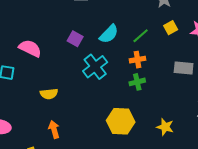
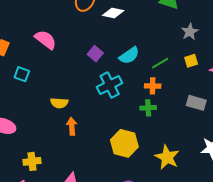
pink semicircle: (30, 48) -> (46, 40), moved
yellow star: (165, 127) -> (167, 157), size x1.4
orange arrow: (54, 129) -> (72, 126), moved

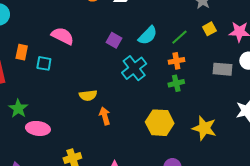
cyan square: (22, 74) -> (44, 63), moved

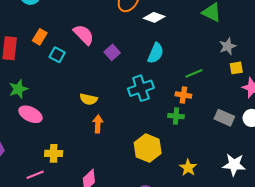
yellow square: (209, 29) -> (236, 68), moved
cyan semicircle: (148, 35) -> (156, 53), moved, turned -40
purple square: (114, 40) -> (112, 52), moved
yellow star: (204, 128) -> (188, 168), size x0.7

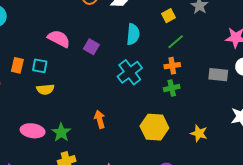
orange rectangle: (40, 37) -> (17, 65), moved
yellow square: (236, 68) -> (169, 16), moved
green star: (18, 89) -> (61, 132), moved
yellow semicircle: (89, 99) -> (45, 89), moved

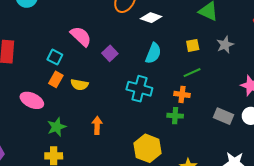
orange rectangle: (17, 65) -> (56, 79), moved
cyan cross: (130, 72) -> (139, 89), turned 35
yellow semicircle: (45, 89) -> (79, 85), moved
pink ellipse: (33, 131) -> (32, 100), moved

